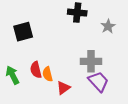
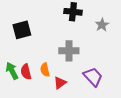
gray cross: (91, 61) -> (69, 51), moved
red semicircle: (36, 70) -> (26, 72), moved

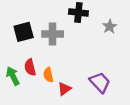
gray cross: (69, 51) -> (53, 34), moved
red semicircle: (26, 72) -> (30, 67), moved

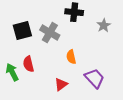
gray cross: (53, 34) -> (50, 33), turned 30
orange semicircle: (48, 75) -> (71, 57), moved

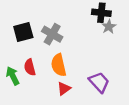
black cross: (74, 12) -> (101, 13), moved
orange semicircle: (71, 57) -> (59, 65), moved, size x1.5

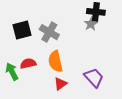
gray star: (109, 27) -> (91, 24), moved
red semicircle: (30, 67) -> (28, 63), turned 91

